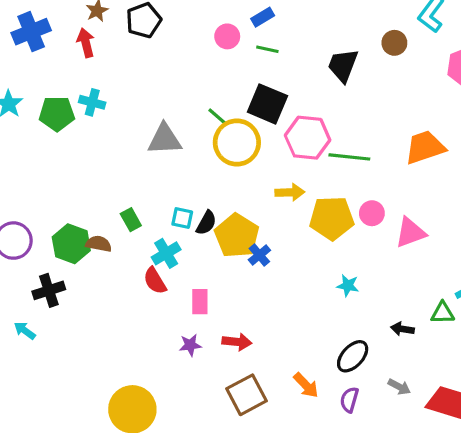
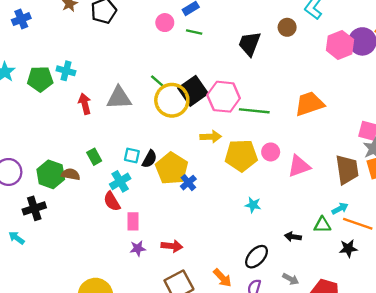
blue cross: (31, 32) -> (21, 19), size x0.7
red arrow: (86, 43) -> (85, 104), moved
black square: (267, 104) -> (193, 91), moved, turned 32
pink rectangle: (200, 302) -> (133, 221), moved

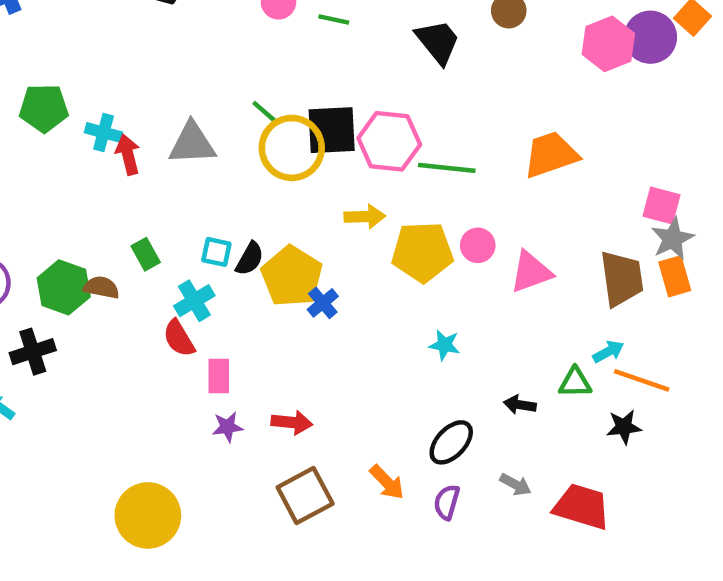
black trapezoid: (249, 44) -> (438, 42), turned 120
cyan cross: (66, 71) -> (104, 132), moved
black square: (193, 91) -> (332, 130), turned 32

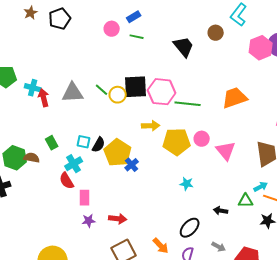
green line: (265, 112) -> (102, 90), moved
yellow circle: (292, 148) -> (118, 95), size x0.6
pink triangle: (531, 272) -> (226, 151), turned -50

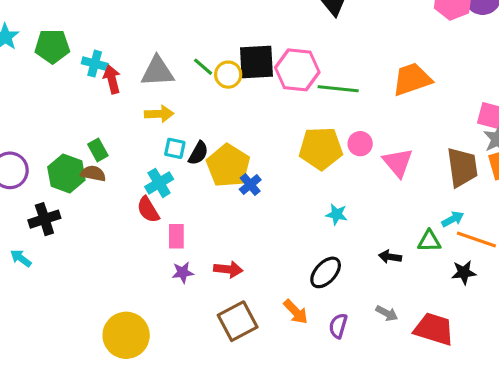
yellow arrow: (151, 126) -> (159, 114), moved
green rectangle: (52, 143) -> (98, 150), moved
black ellipse: (190, 228) -> (326, 272), moved

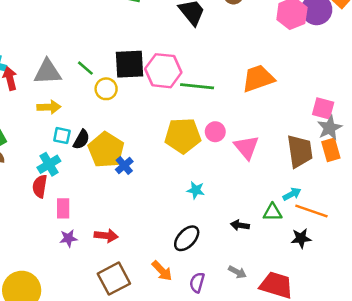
yellow circle: (228, 75) -> (106, 89), moved
red semicircle: (148, 210) -> (40, 186), turned 40

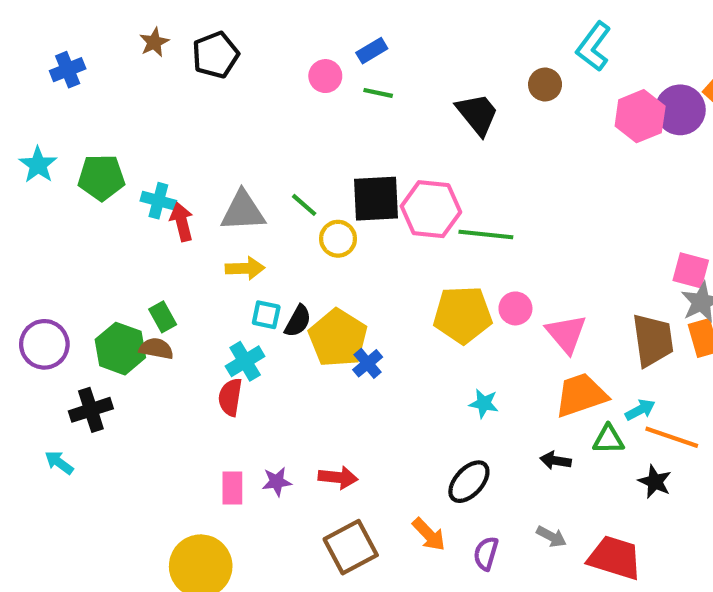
orange trapezoid: (258, 78) -> (581, 395), moved
pink rectangle: (63, 208) -> (232, 488), moved
black star: (301, 238) -> (655, 482), turned 30

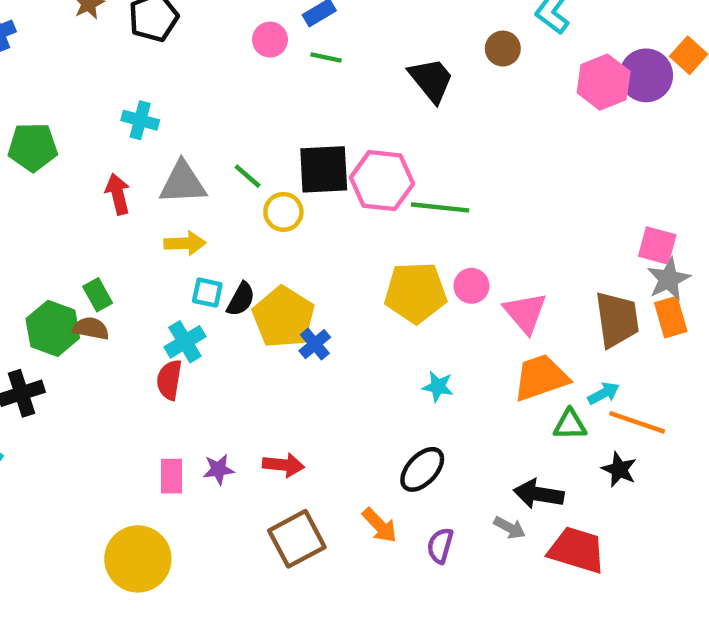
cyan cross: (158, 201) -> (140, 120), moved
black arrow: (556, 461) -> (539, 494), moved, size x1.5

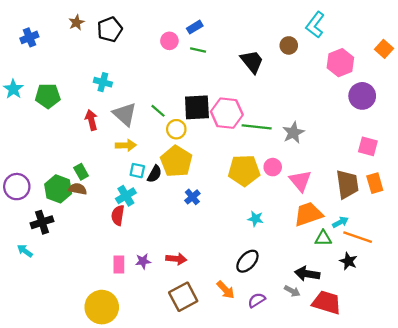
purple circle: (646, 75) -> (362, 96), moved
gray triangle: (183, 183) -> (125, 114), turned 45
gray star: (668, 279) -> (293, 133), moved
yellow pentagon: (283, 317) -> (176, 161), moved
purple semicircle: (440, 546) -> (257, 300), turned 42

